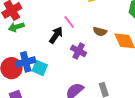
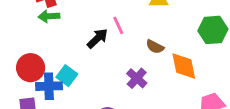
purple cross: (79, 51) -> (137, 78), moved
blue cross: (26, 62) -> (49, 86), moved

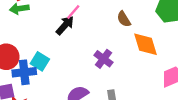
pink line: (118, 25) -> (73, 12), moved, turned 70
brown semicircle: (155, 47) -> (124, 19), moved, turned 35

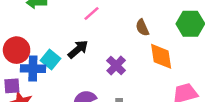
black arrow: (65, 25) -> (78, 49), moved

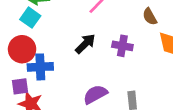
cyan square: (50, 60) -> (30, 18), moved
purple cross: (116, 66) -> (122, 46), moved, turned -30

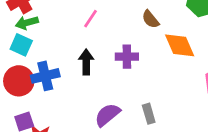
black arrow: (85, 44) -> (86, 62), turned -35
blue cross: (40, 67) -> (45, 76), moved

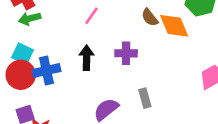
cyan square: (21, 45) -> (22, 54), moved
orange diamond: (180, 45) -> (174, 26), moved
gray rectangle: (149, 114) -> (145, 98), moved

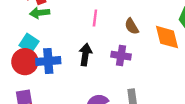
pink line: (91, 16) -> (95, 18), turned -35
brown semicircle: (150, 17) -> (132, 26), moved

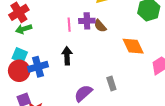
orange diamond: (167, 37) -> (133, 46), moved
purple cross: (121, 56) -> (87, 21), moved

